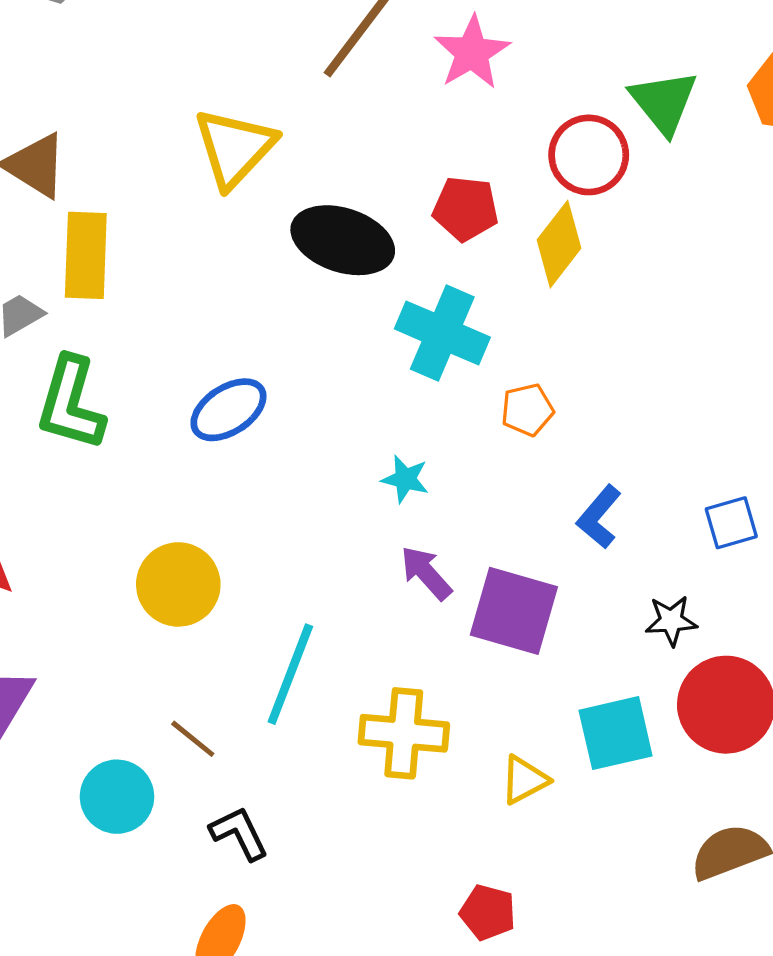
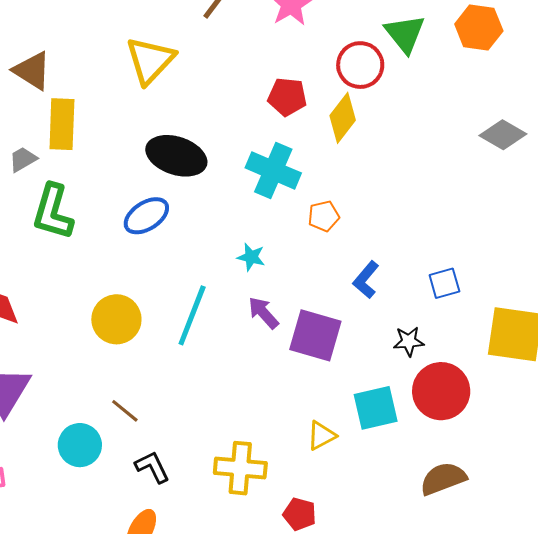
black ellipse: (343, 240) -> (176, 156), moved
cyan line: (290, 674) -> (192, 315), moved
yellow cross: (404, 733) -> (240, 468), moved

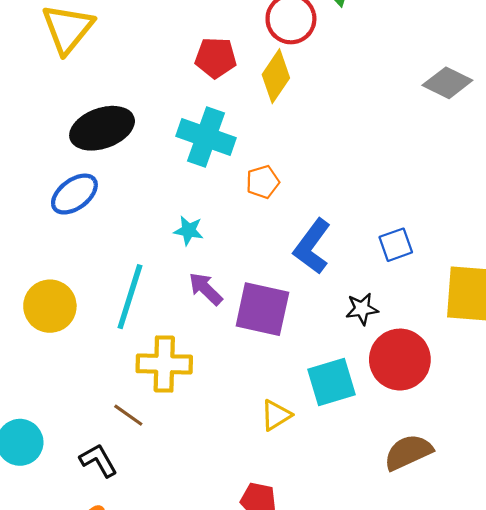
black ellipse: (176, 156) -> (102, 128), turned -34
blue L-shape: (366, 280) -> (312, 246), size x1.4
brown line: (125, 411) -> (128, 415), moved
yellow cross: (240, 468) -> (164, 364), moved

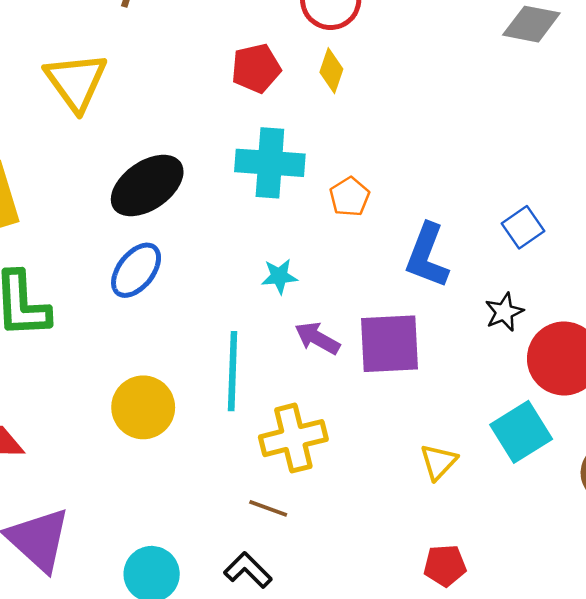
yellow diamond: (276, 76) -> (331, 71), size x0.7
cyan square: (331, 382) -> (521, 432), moved

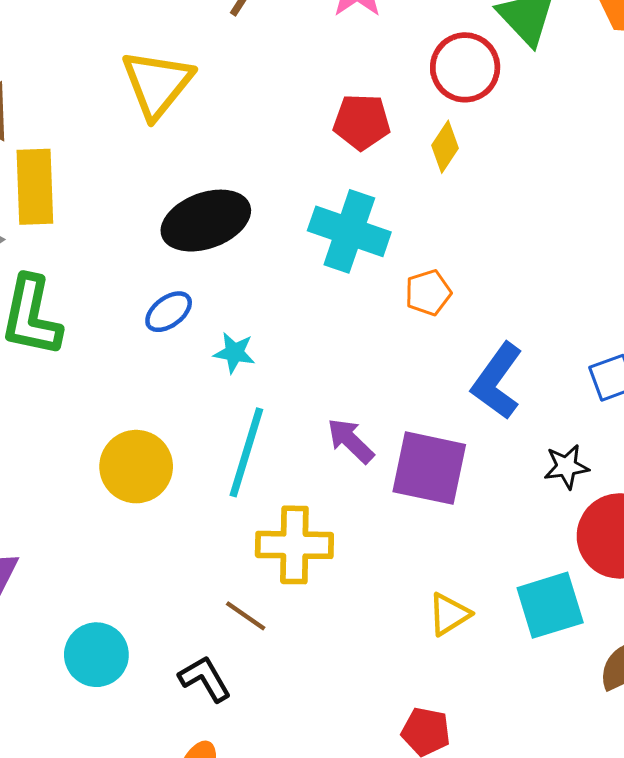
blue ellipse: (136, 270) -> (169, 312), size x0.7
cyan star: (279, 276) -> (234, 353), moved

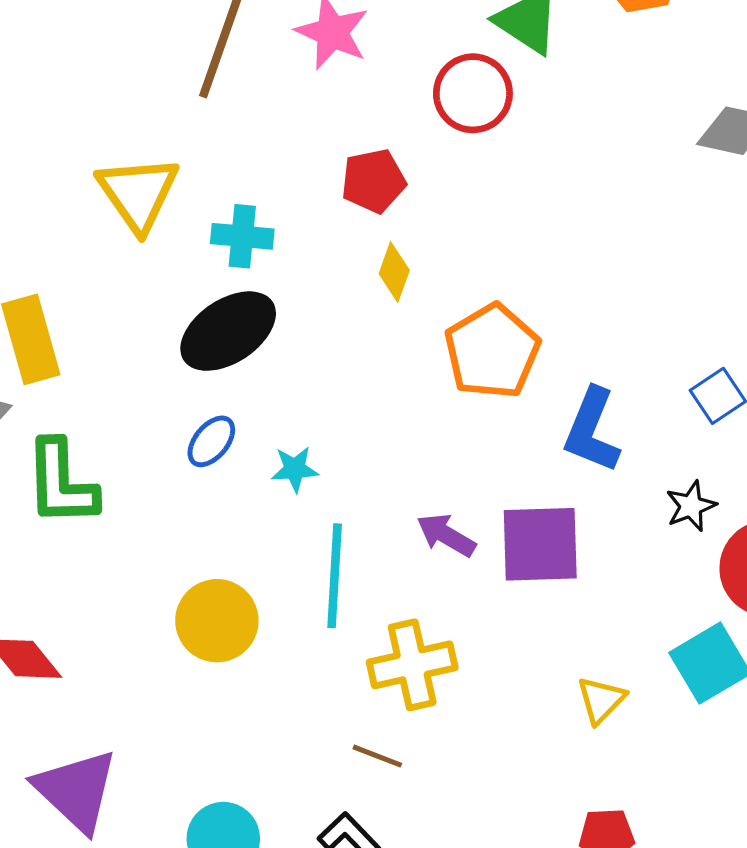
yellow diamond: (445, 147) -> (394, 272), moved
cyan cross: (349, 231) -> (242, 236), moved, size x0.7
orange pentagon: (428, 293) -> (492, 351), size x1.8

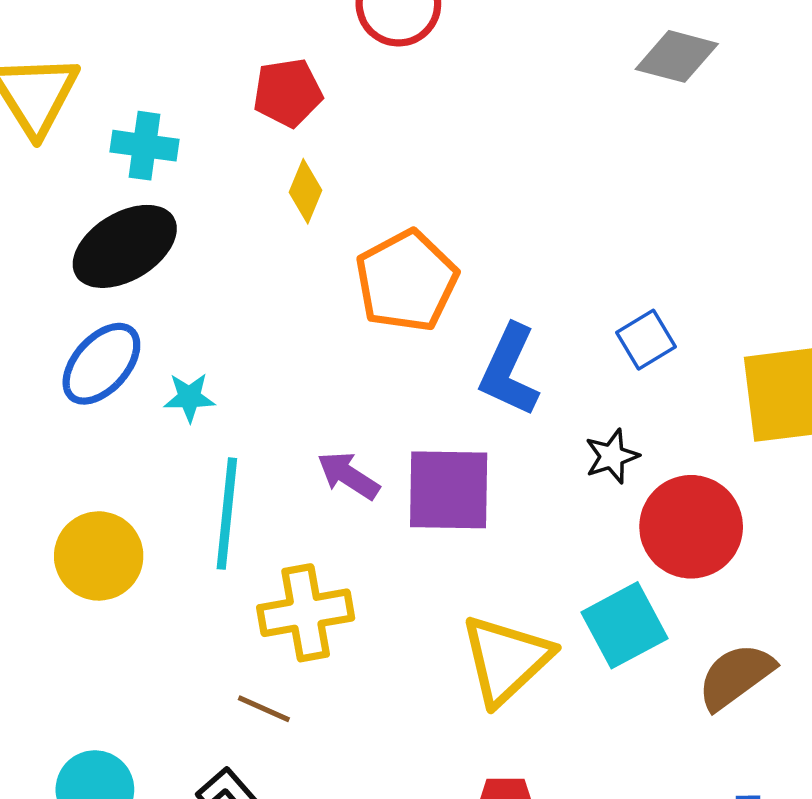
blue ellipse: (211, 441) -> (101, 364), size x1.5
yellow triangle: (601, 700) -> (506, 660), size x1.8

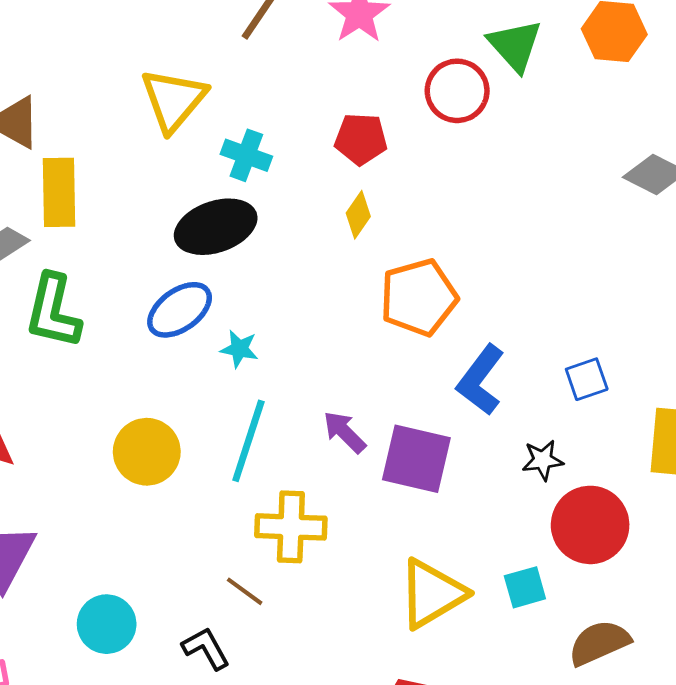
cyan square: (625, 625) -> (525, 587), size x0.7

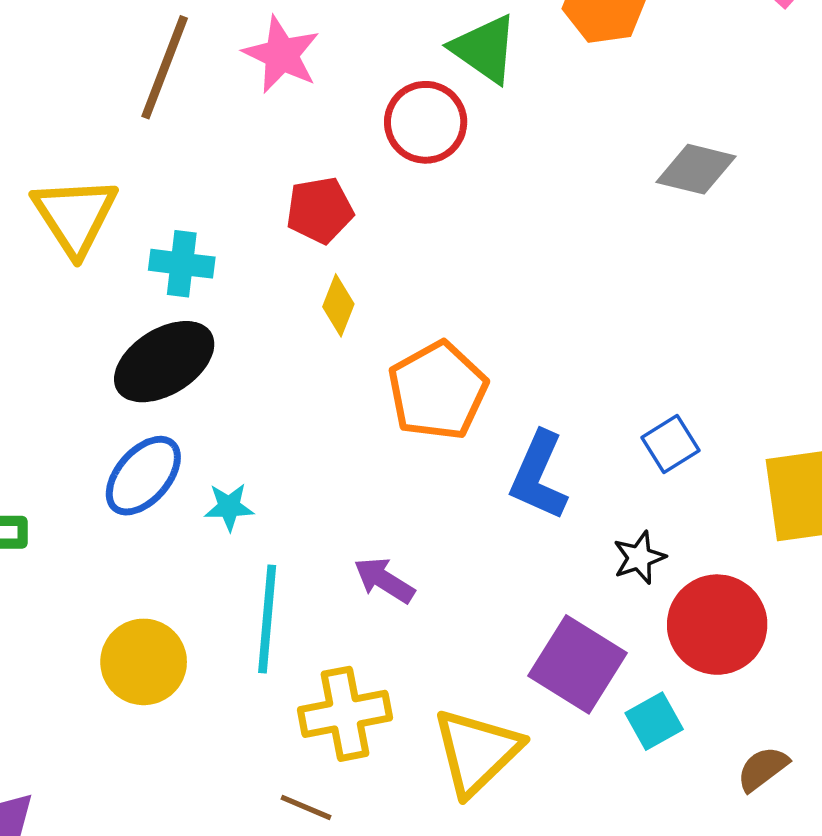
purple square: (416, 459) -> (577, 664), moved, turned 32
yellow triangle: (432, 594) -> (477, 752), moved
brown semicircle: (599, 643) -> (763, 769), size x0.7

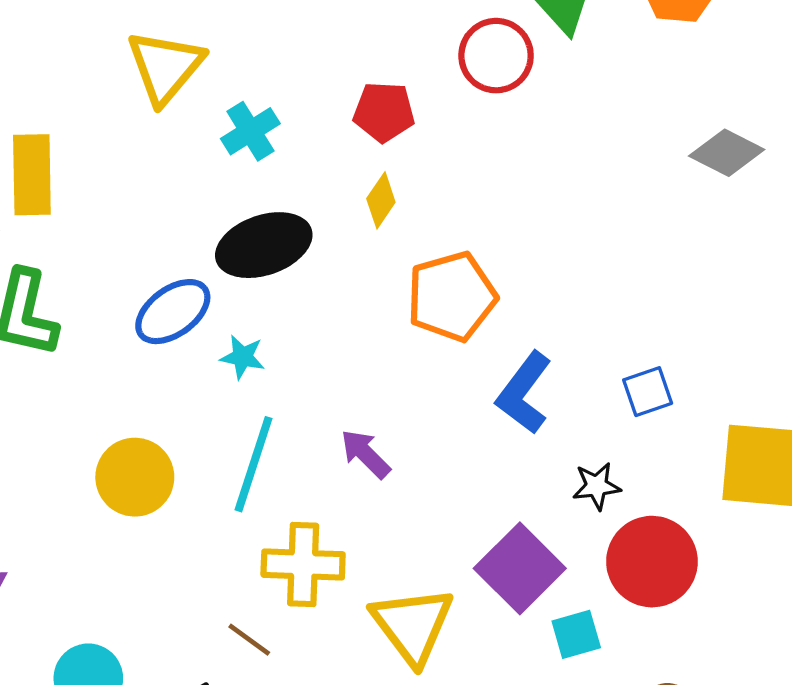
cyan cross: (182, 264) -> (250, 131), turned 38
black ellipse: (164, 362) -> (264, 245), moved
yellow triangle: (477, 752) -> (412, 625), turned -36

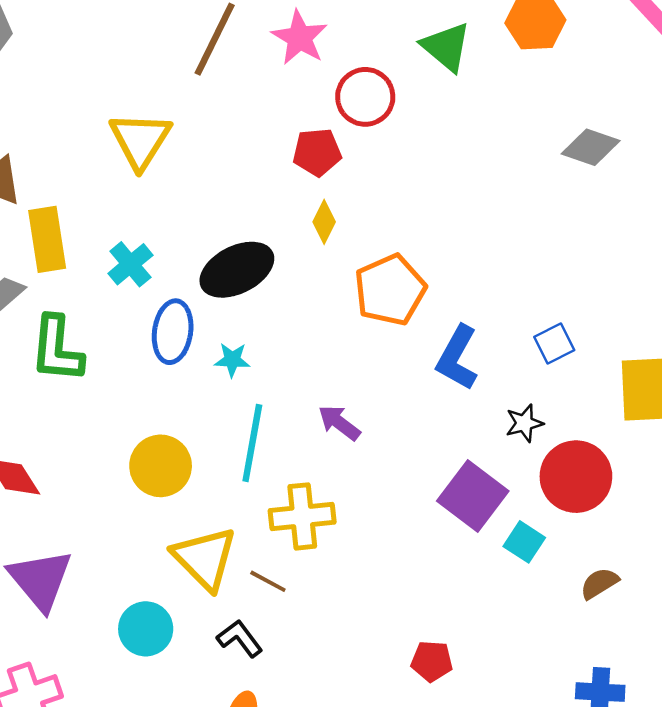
red circle: (496, 56) -> (365, 97), moved
cyan cross: (250, 131) -> (130, 264), moved
blue ellipse: (173, 312) -> (173, 332), turned -38
yellow triangle: (412, 625) -> (205, 558), moved
cyan square: (576, 634) -> (524, 542), turned -33

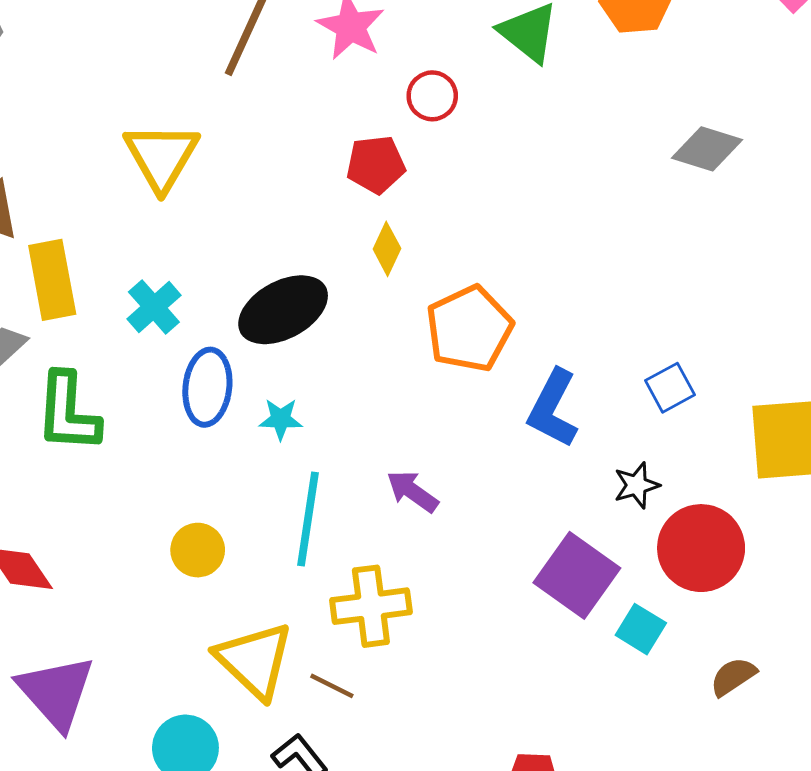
red circle: (365, 97) -> (432, 96), size x0.7
yellow circle: (161, 466) -> (198, 550), size x0.7

